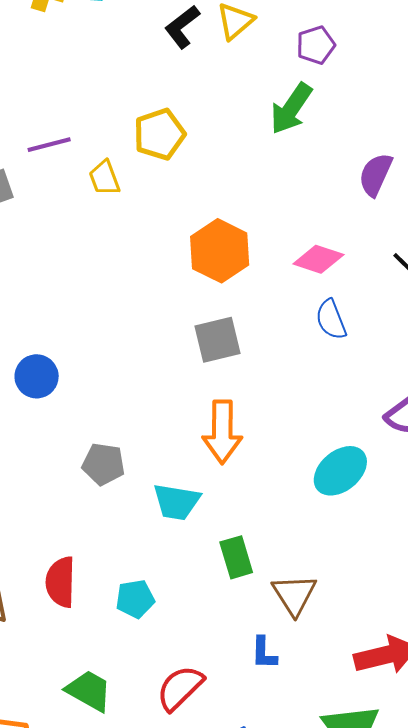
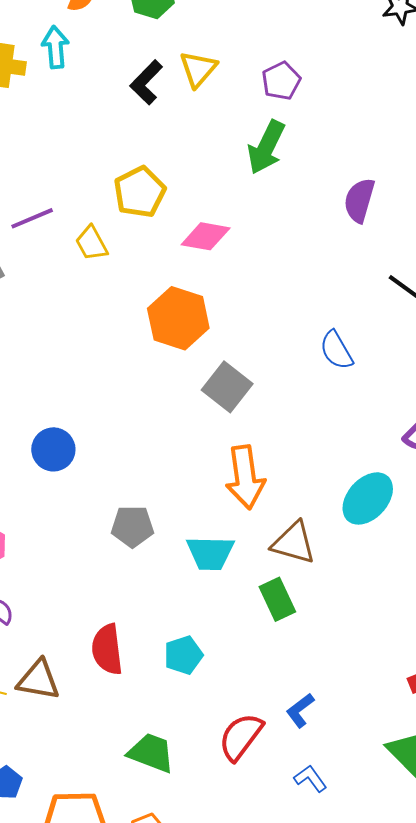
orange hexagon: (220, 251) -> (178, 318), moved
pink diamond: (318, 259) -> (206, 236), moved
gray square: (217, 340) -> (227, 387), turned -30
brown triangle: (294, 595) -> (294, 543), moved, turned -33
blue L-shape: (264, 653) -> (300, 710), moved, turned 60

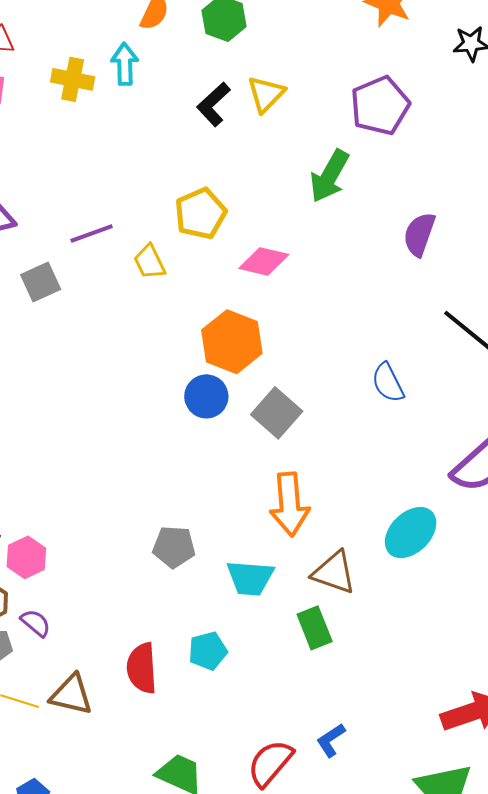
purple pentagon: (281, 81) -> (380, 106), moved, size x1.5
blue circle: (53, 449) -> (206, 396), moved
cyan pentagon: (183, 655) -> (208, 651), moved

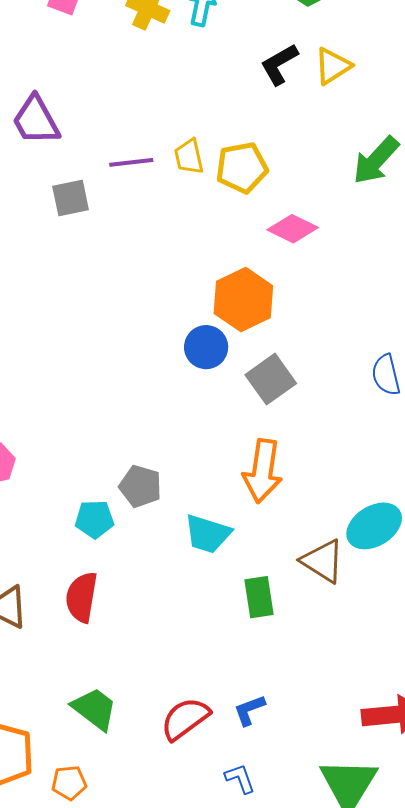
yellow trapezoid: (150, 262) -> (189, 157), moved
brown triangle: (334, 573) -> (323, 561), moved
cyan pentagon: (208, 651) -> (94, 519), moved

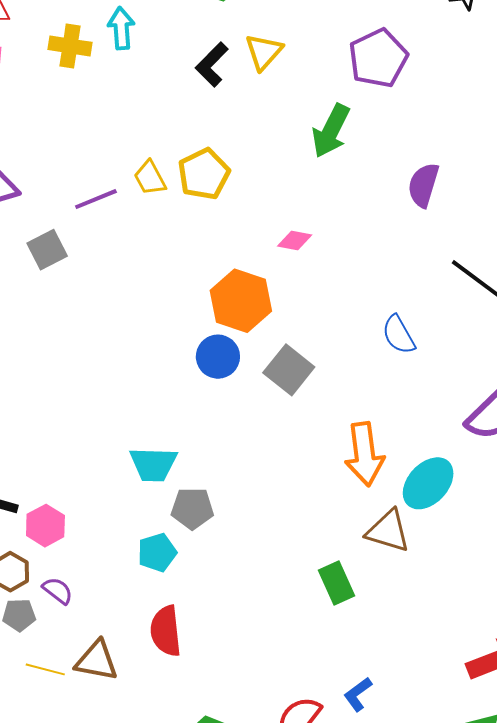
pink diamond: (293, 229) -> (295, 240), moved, size x0.7
orange arrow: (263, 471) -> (365, 454), moved
cyan trapezoid: (208, 534) -> (153, 464), moved

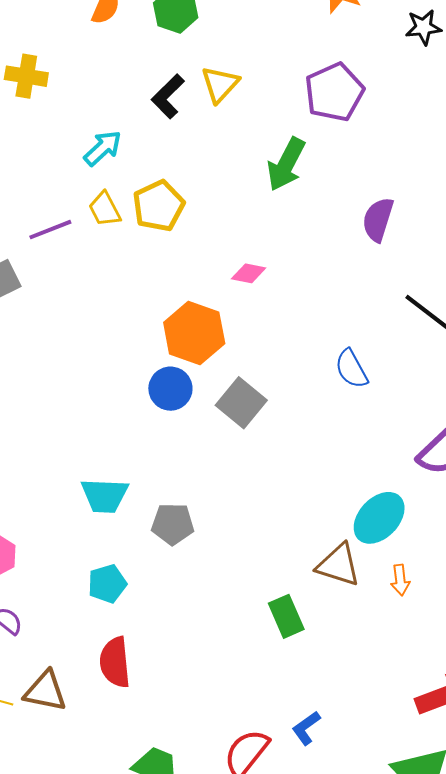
cyan arrow: (121, 28) -> (103, 148), moved, turned 51
orange arrow: (365, 454) -> (400, 580), moved, size x0.5
gray pentagon: (192, 508) -> (173, 524), moved

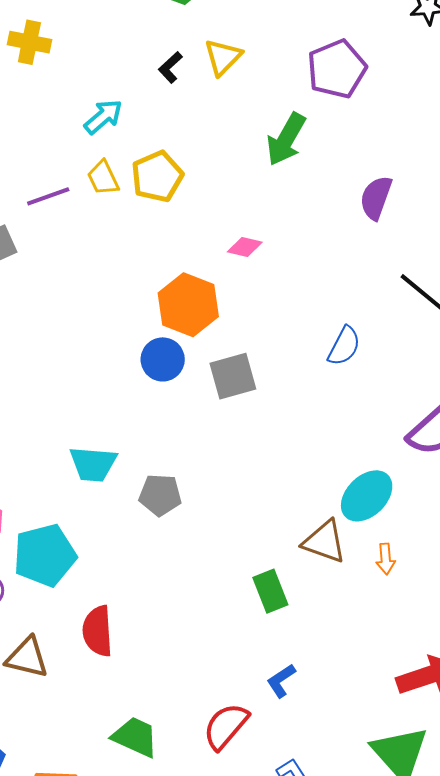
black L-shape: (168, 96) -> (170, 67), size x0.7
blue semicircle: (351, 369) -> (344, 346), turned -126
gray square: (241, 403) -> (233, 376), turned 33
cyan pentagon: (107, 584) -> (45, 555), moved, size x1.6
blue L-shape: (306, 728) -> (281, 681), moved

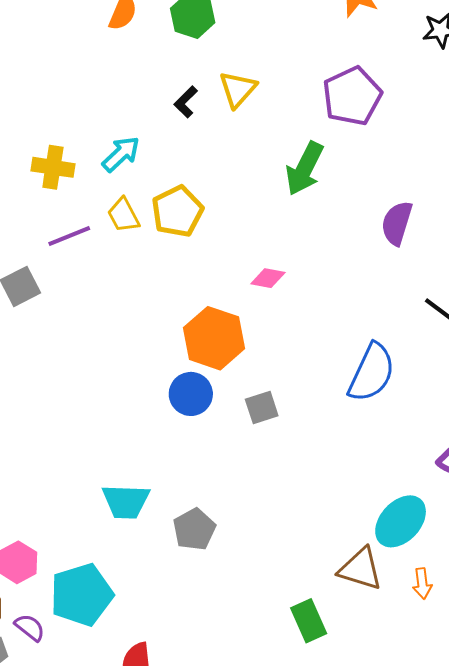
yellow cross: (29, 42) -> (53, 167), moved
blue semicircle: (344, 346) -> (372, 373), size x1.5
gray square: (233, 376) -> (262, 408), size x0.7
gray pentagon: (160, 495) -> (194, 529), turned -30

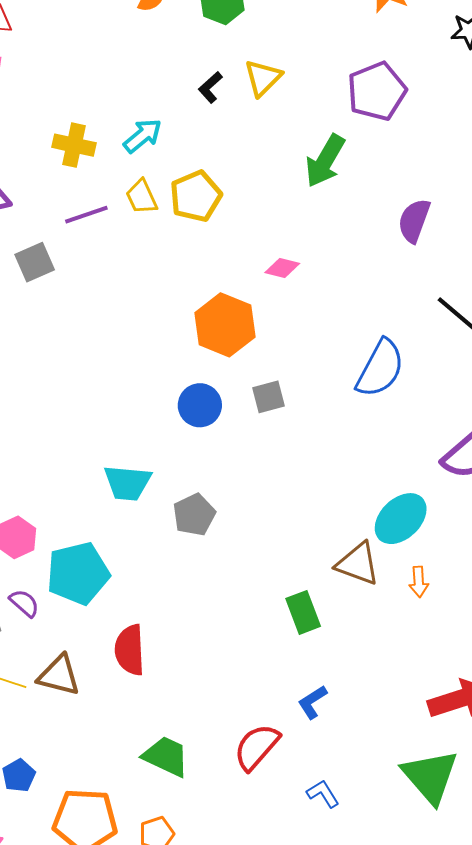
blue circle: (191, 394) -> (200, 405), moved

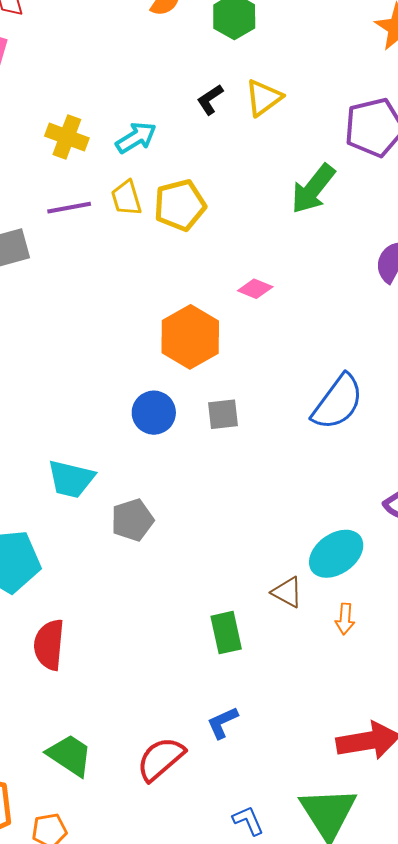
brown triangle: (358, 564) -> (287, 592), size x0.7
blue L-shape: (323, 794) -> (248, 821), moved

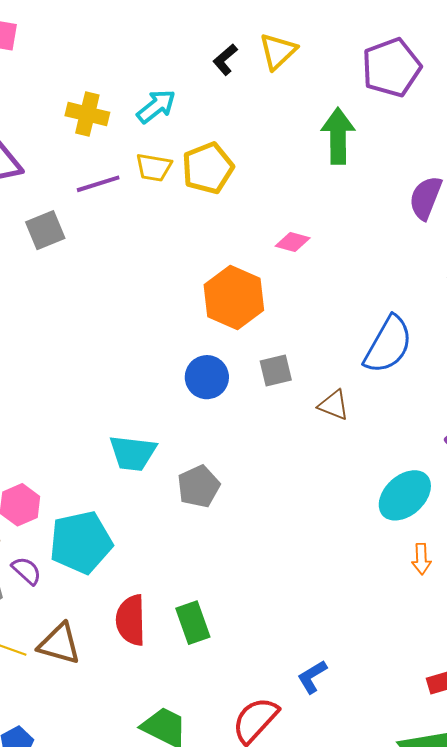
green arrow: (313, 189) -> (338, 136), turned 148
yellow trapezoid: (126, 198) -> (154, 167), turned -57
brown triangle: (287, 592) -> (334, 405), moved
green rectangle: (226, 633) -> (193, 623), moved

